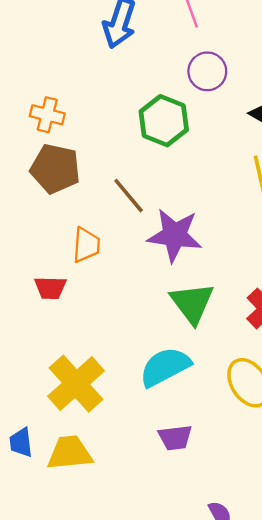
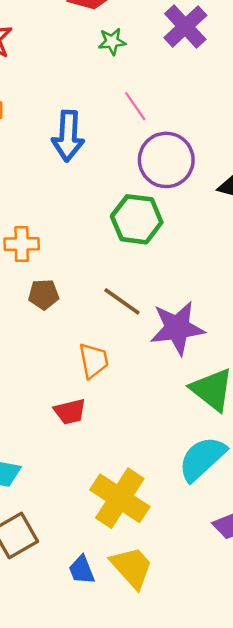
purple circle: (207, 71) -> (166, 160), size x1.4
brown pentagon: (55, 169) -> (44, 294), size x0.6
yellow trapezoid: (70, 453) -> (132, 567), turned 69

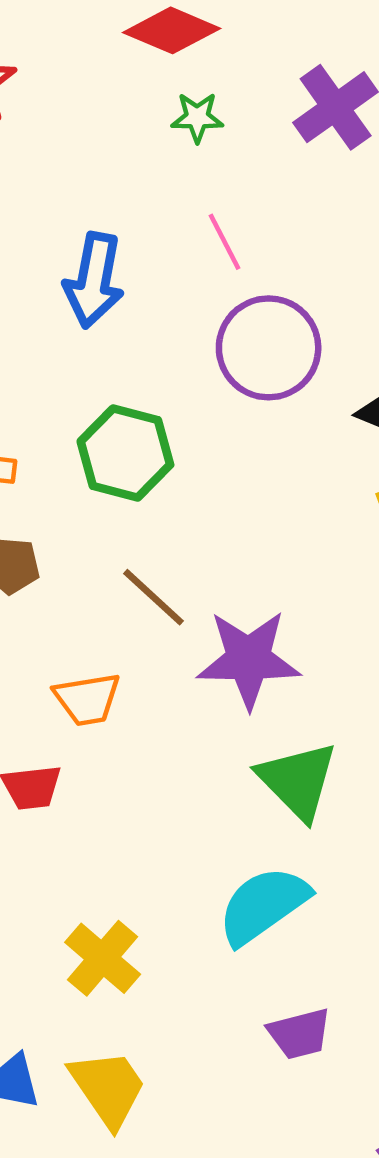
green hexagon: (137, 219) -> (125, 453), moved
orange trapezoid: (94, 361) -> (87, 699), turned 84
yellow cross: (120, 498) -> (103, 958), size x0.7

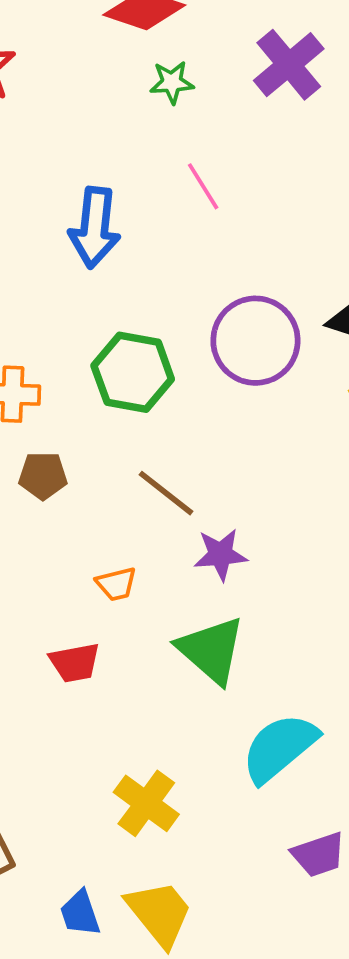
purple circle: (269, 348) -> (255, 341), moved
purple star: (249, 659) -> (221, 555), moved, size x0.6
orange trapezoid: (87, 699) -> (116, 584), size x0.7
green triangle: (298, 781) -> (211, 650), moved

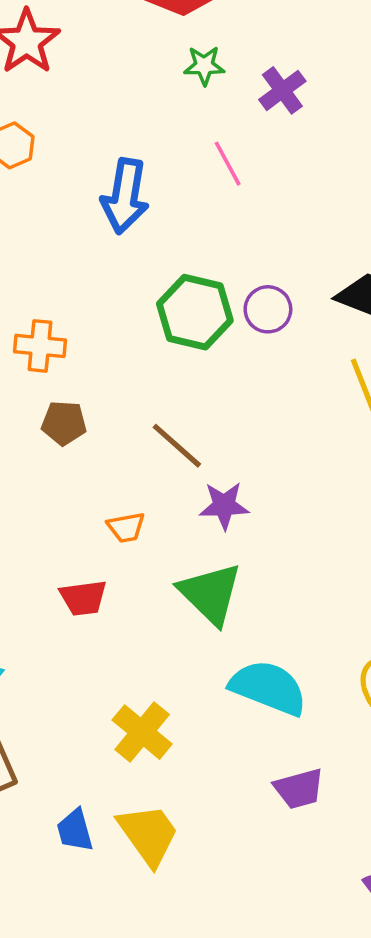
purple cross: (289, 65) -> (282, 90), moved, size x0.7
purple circle: (255, 341) -> (268, 309), size x0.6
green hexagon: (133, 372) -> (195, 312), moved
cyan semicircle: (279, 748) -> (268, 688), turned 58

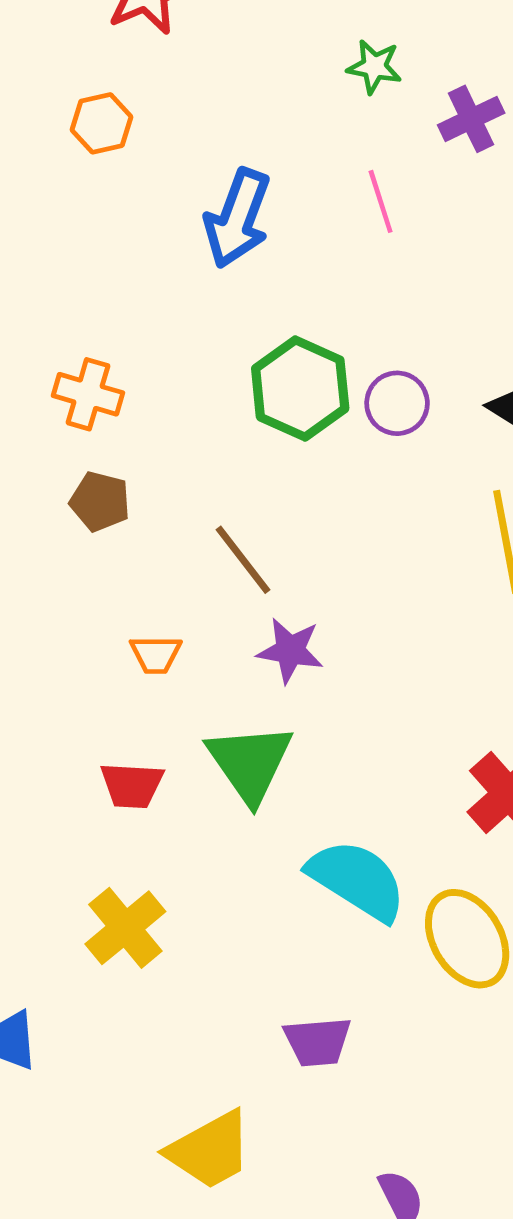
red trapezoid: (83, 598) -> (132, 785), moved
cyan semicircle: (268, 688) -> (357, 880), moved
yellow trapezoid: (148, 835) -> (210, 1150), moved, turned 86

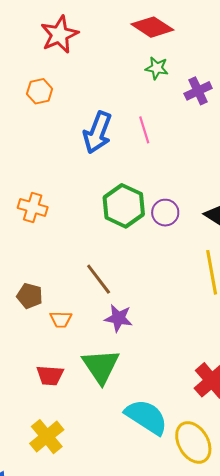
pink line: (381, 201) -> (144, 130), moved
brown pentagon: (100, 502) -> (30, 296), moved

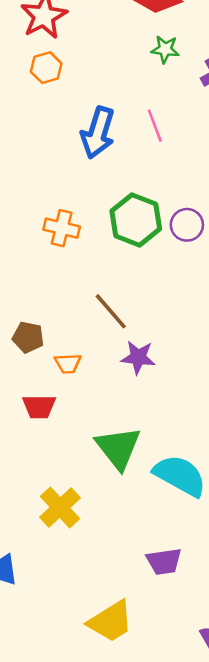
orange hexagon: (40, 91) -> (46, 68), moved
orange cross: (33, 207) -> (62, 228), moved
green triangle: (101, 366) -> (118, 448), moved
red trapezoid: (50, 375) -> (39, 407), moved

